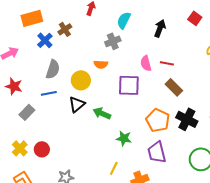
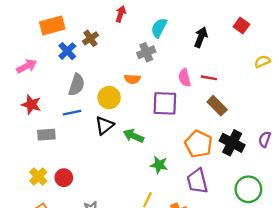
gray rectangle: (27, 112) -> (46, 135), turned 42

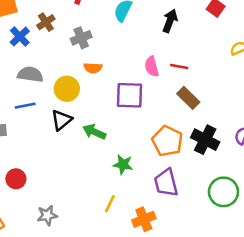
gray cross: (146, 52) -> (81, 38), moved
gray semicircle: (77, 85) -> (30, 74), turned -100

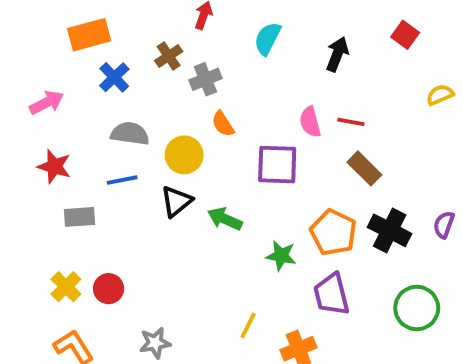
brown cross: (46, 22) -> (169, 56), moved
orange semicircle: (93, 68) -> (223, 124), turned 54
green star: (123, 164) -> (281, 256), moved

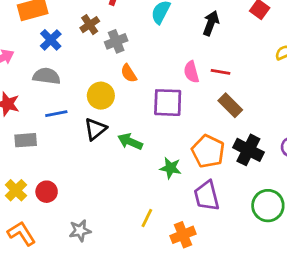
gray semicircle: (130, 134) -> (47, 76), moved

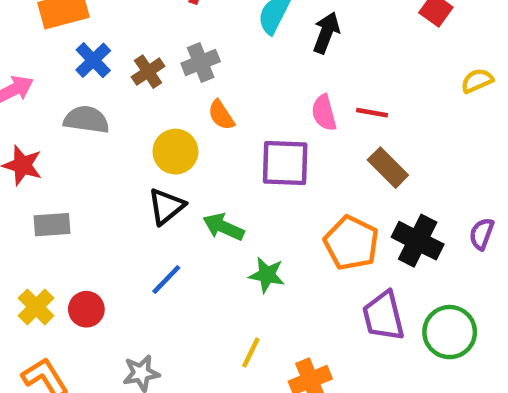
black arrow: (211, 23) -> (326, 33), moved
brown cross: (90, 25) -> (148, 72), moved
blue line: (56, 114) -> (166, 280), moved, turned -35
green star: (170, 168) -> (267, 275), moved
purple trapezoid: (207, 196) -> (383, 316), moved

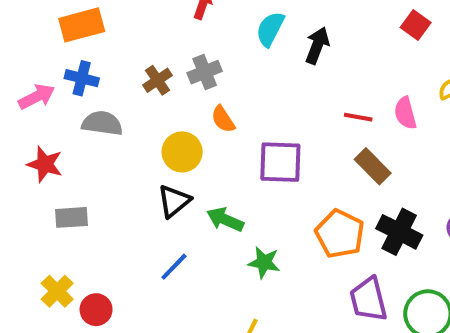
blue cross: (93, 60) -> (82, 78), moved, turned -32
pink semicircle: (324, 113) -> (405, 113), moved
red circle: (86, 309) -> (96, 310), moved

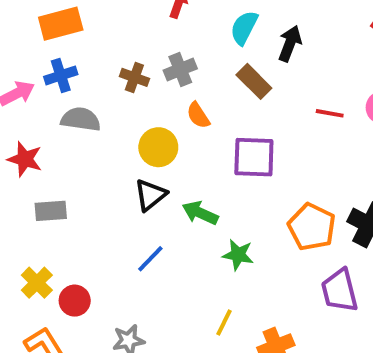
blue cross: (82, 78) -> (61, 75), turned -32
brown cross: (158, 80) -> (134, 77), turned -36
brown rectangle: (373, 166) -> (254, 81), moved

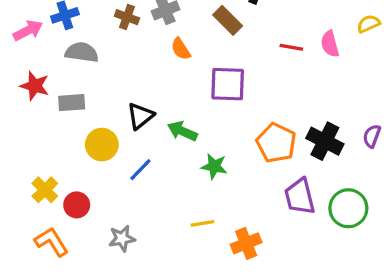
yellow circle: (158, 147) -> (102, 145), moved
gray rectangle: (51, 211) -> (72, 103), moved
yellow line: (224, 322) -> (202, 223), turned 55

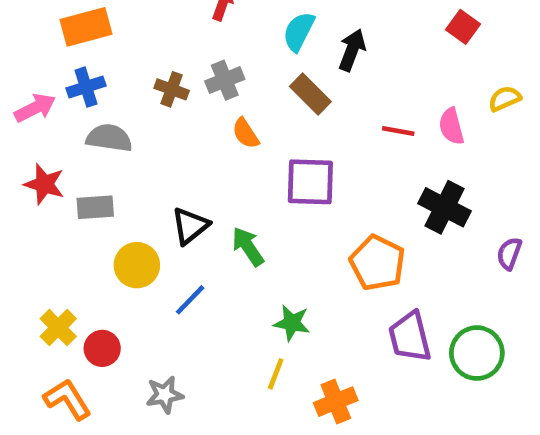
green arrow: (182, 131) -> (248, 247), turned 32
black cross: (325, 141) -> (444, 207), moved
green star: (214, 166) -> (292, 323), moved
yellow line: (202, 223) -> (276, 374), turned -60

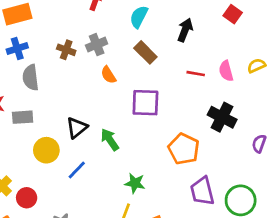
black arrow: (352, 50) -> (185, 30), moved
yellow semicircle: (505, 99) -> (256, 66), moved
gray semicircle: (109, 138) -> (31, 78), turned -105

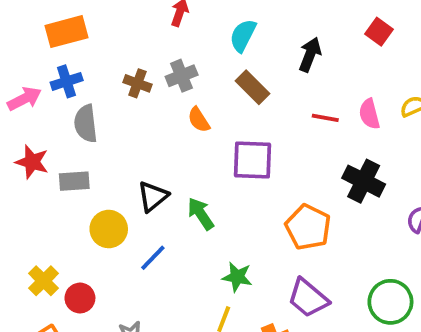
purple trapezoid: (202, 191) -> (308, 298), moved, turned -36

